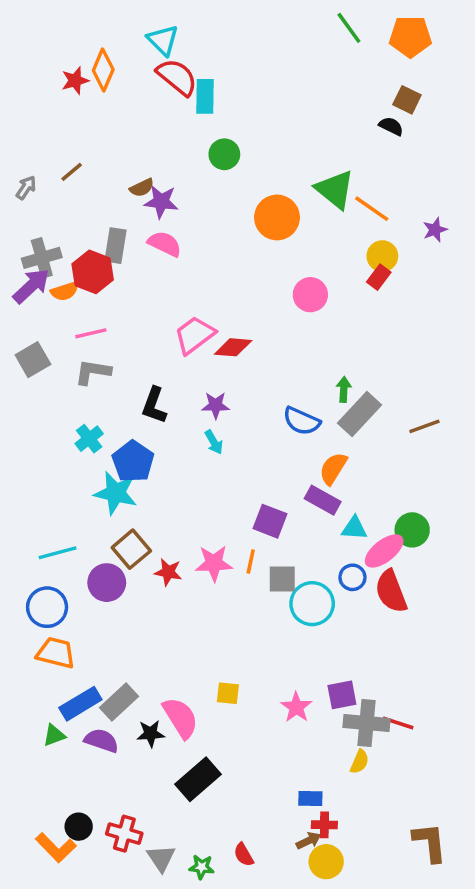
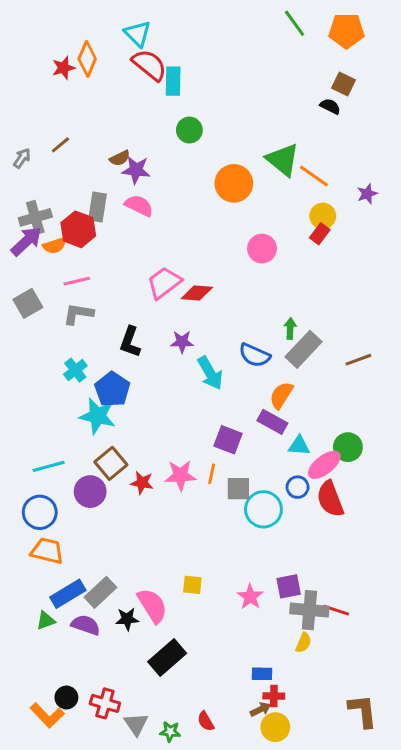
cyan arrow: (214, 442) -> (210, 373), moved, size x1.6

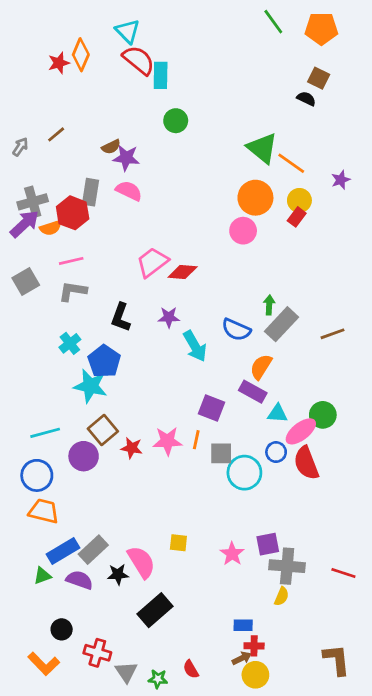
orange circle: (234, 183) -> (255, 198), moved
red line: (336, 610) -> (343, 573), moved
black circle: (66, 698) -> (62, 629), moved

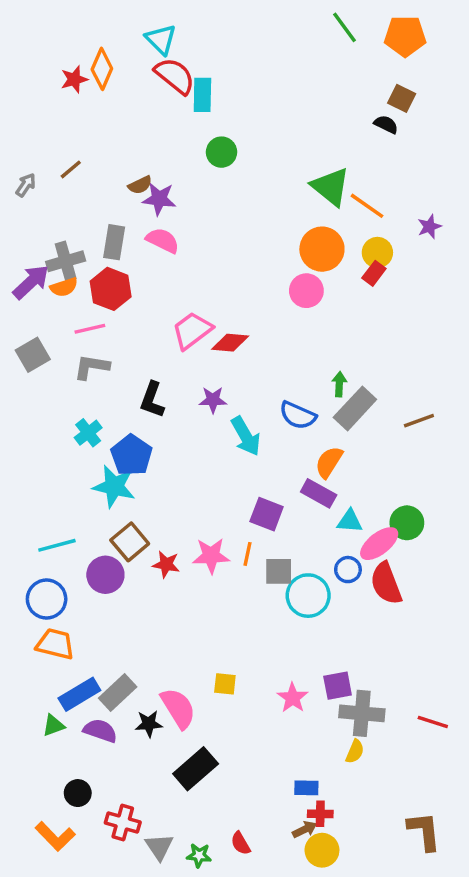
gray cross: (33, 202) -> (66, 261), moved
red hexagon: (73, 213) -> (111, 289), moved

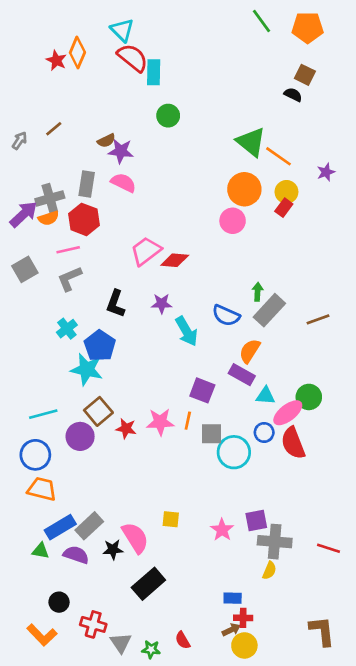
red star: (74, 79) -> (56, 60), turned -30
gray L-shape: (92, 367) -> (70, 279), turned -32
green triangle: (53, 725) -> (41, 551), turned 30

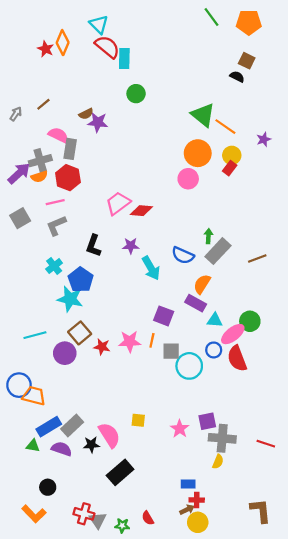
pink semicircle: (123, 183) -> (58, 135), moved
blue circle: (35, 455) -> (19, 385), moved
red cross: (93, 624) -> (84, 514), moved

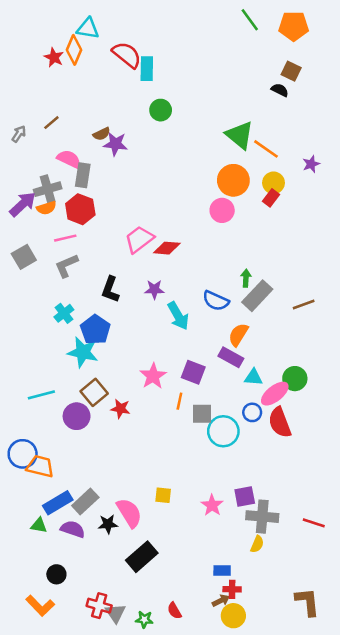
cyan triangle: (99, 24) -> (88, 28), moved, turned -36
pink star: (130, 341) -> (153, 376), moved, turned -30

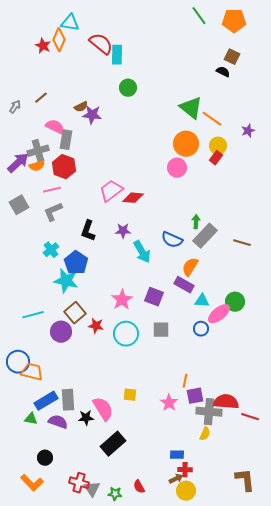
brown line: (304, 305) -> (242, 243), turned 36
orange line: (179, 401) -> (185, 381), moved
red semicircle: (280, 422) -> (226, 402), moved, turned 115
cyan circle: (223, 431) -> (126, 334), moved
gray rectangle: (85, 502) -> (68, 400), turned -50

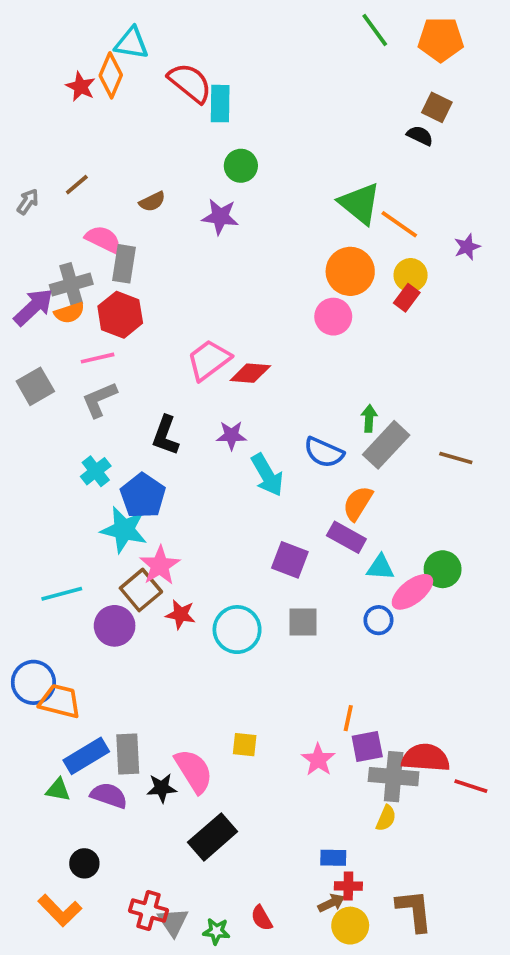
purple star: (92, 115) -> (220, 217), moved
pink star: (122, 300) -> (160, 565), moved
brown L-shape: (245, 480) -> (414, 911), moved

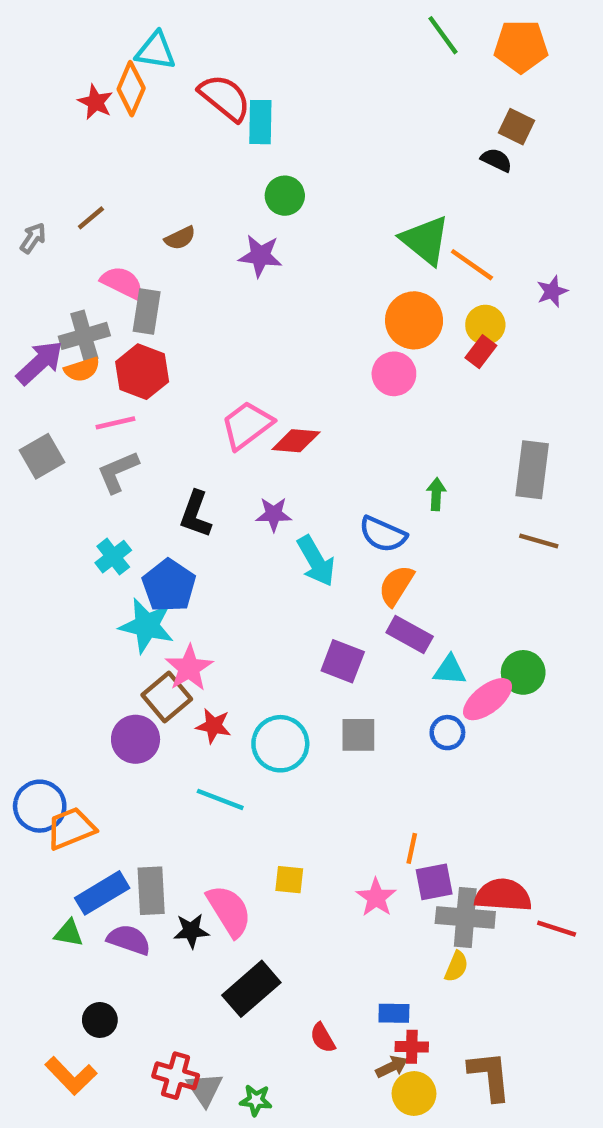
gray rectangle: (386, 445) -> (532, 470), moved, turned -36
orange semicircle: (358, 503) -> (396, 586), moved
cyan line: (62, 594) -> (220, 799), moved, turned 36
orange trapezoid: (60, 701) -> (71, 828), turned -36
red semicircle: (262, 918) -> (323, 1038), moved

